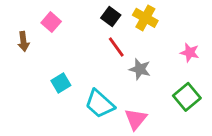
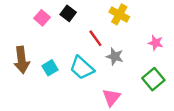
black square: (111, 17) -> (68, 13), moved
brown arrow: (23, 41) -> (22, 60), moved, size x1.6
cyan trapezoid: (100, 104) -> (82, 68), moved

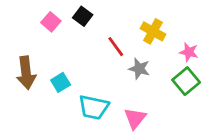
yellow cross: (119, 14) -> (153, 31), moved
cyan trapezoid: (82, 68) -> (94, 107), moved, turned -30
green square: (153, 79) -> (186, 81), moved

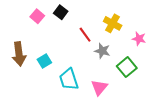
green square: (186, 81) -> (127, 67), moved
cyan trapezoid: (94, 107) -> (69, 79), turned 60

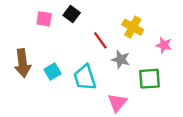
pink square: (37, 16) -> (44, 19), turned -32
green square: (127, 67) -> (149, 79), turned 36
cyan trapezoid: (69, 79) -> (85, 77), moved

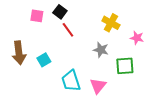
red line: (100, 40) -> (68, 30), moved
cyan trapezoid: (85, 77) -> (71, 81), moved

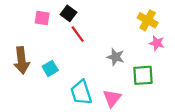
yellow cross: (111, 23) -> (148, 20), moved

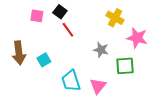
yellow cross: (148, 20) -> (115, 18), moved
pink star: (157, 43) -> (137, 38), size x1.5

